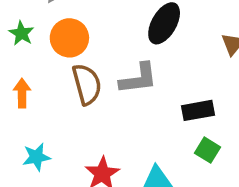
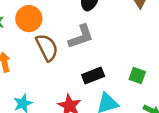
black rectangle: (198, 110) -> (93, 76), moved

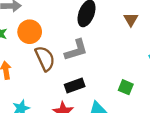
black rectangle: (93, 76) -> (75, 86), moved

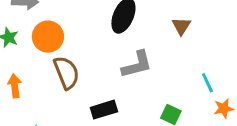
gray L-shape: (76, 50) -> (137, 65), moved

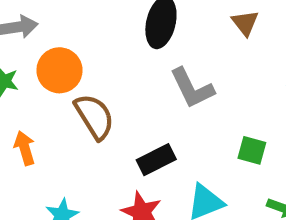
gray L-shape: (137, 65) -> (192, 88), turned 88

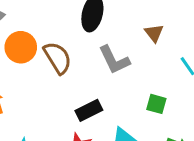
brown triangle: (245, 23) -> (154, 33), moved
brown semicircle: (94, 117) -> (58, 58), moved

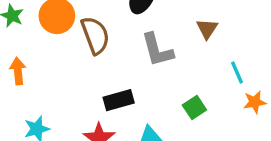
green square: (156, 104) -> (194, 108), turned 30

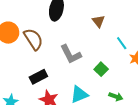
gray L-shape: (157, 50) -> (71, 54), moved
black rectangle: (119, 100) -> (38, 77), moved

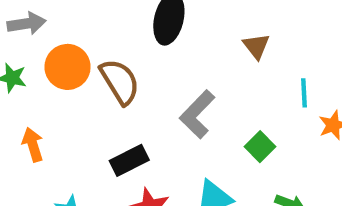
cyan line: (122, 43) -> (304, 93), turned 32
gray L-shape: (71, 54) -> (197, 114), turned 70

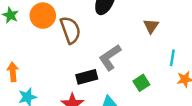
orange arrow: (33, 145) -> (13, 72), moved
black rectangle: (129, 160) -> (87, 77), moved

